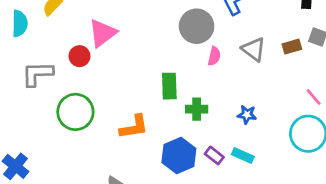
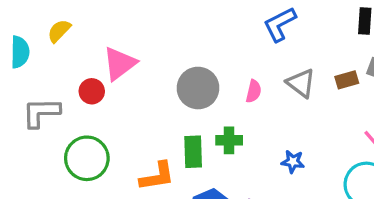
gray circle: (197, 26) -> (198, 88), moved
green rectangle: (169, 86) -> (193, 152), moved
green cross: (197, 109) -> (229, 140), moved

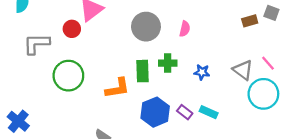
gray triangle: (301, 83) -> (243, 70), moved
blue star: (293, 162) -> (202, 72), moved

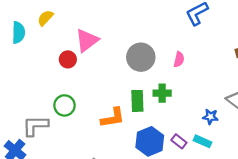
gray L-shape: (36, 44) -> (35, 126), moved
blue star: (202, 72) -> (210, 117), moved
green circle: (68, 76) -> (64, 105), size x0.7

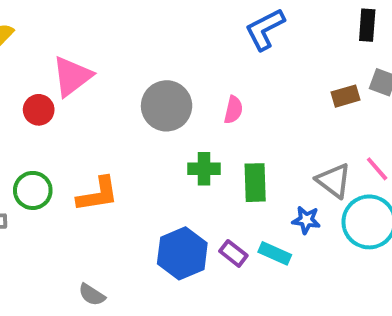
green rectangle: (137, 101) -> (255, 183), moved
blue star: (210, 117) -> (306, 220), moved
orange L-shape: (113, 118) -> (98, 194), moved

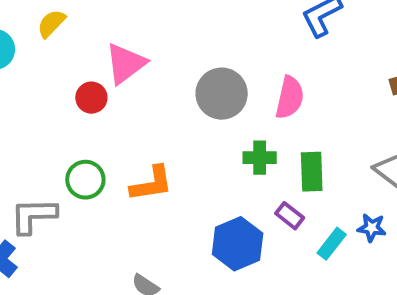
pink semicircle: (233, 110) -> (290, 98), size x1.5
blue star: (306, 220) -> (372, 228), moved
purple rectangle: (233, 253) -> (290, 216), moved
cyan rectangle: (275, 253) -> (332, 244), turned -76

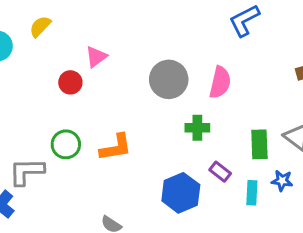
pink triangle: (125, 64) -> (96, 57), size x0.7
green rectangle: (312, 172) -> (259, 144), moved
cyan rectangle: (332, 244) -> (252, 193), turned -35

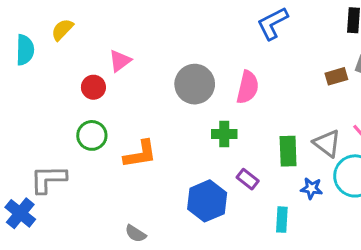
green circle: (66, 144) -> (92, 135), moved
cyan rectangle: (252, 193) -> (282, 220), moved

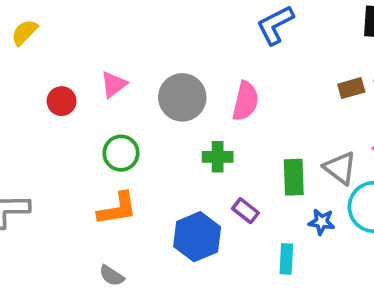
pink triangle: (120, 61) -> (114, 84), moved
green circle: (92, 135) -> (121, 153), moved
orange L-shape: (140, 154) -> (117, 209), moved

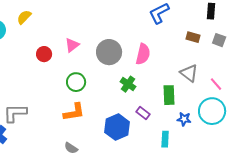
brown rectangle: (351, 88) -> (193, 37), moved, turned 32
green cross: (218, 157) -> (128, 84), turned 35
gray triangle: (340, 168) -> (189, 73), moved

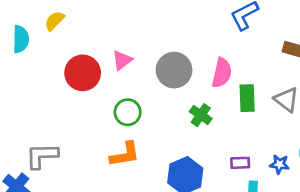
red circle: (44, 54) -> (83, 73), size x1.6
green rectangle: (169, 95) -> (247, 98), moved
purple rectangle: (143, 113) -> (240, 163), moved, turned -40

